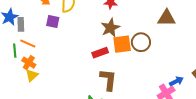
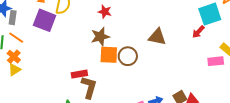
purple square: (53, 21) -> (45, 20), size x1.6
red rectangle: (100, 53) -> (79, 74), moved

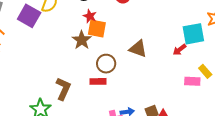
brown star: (100, 37) -> (82, 40), turned -30
orange square: (109, 55) -> (97, 29), moved
red rectangle: (79, 74) -> (98, 81), moved

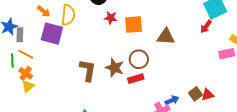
orange square: (97, 29) -> (133, 25), moved
brown star: (82, 40) -> (115, 68), moved
brown L-shape: (63, 89) -> (88, 70), moved

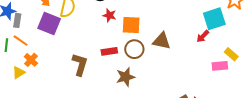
brown circle: (139, 59) -> (134, 49), moved
brown star: (115, 68) -> (125, 77), moved, turned 30
orange cross: (26, 73) -> (31, 60), moved
red rectangle: (136, 79) -> (109, 51), moved

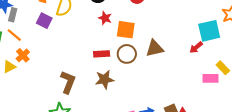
purple square: (49, 23) -> (44, 21), size x0.7
brown triangle: (162, 41) -> (155, 48), turned -30
brown L-shape: (80, 64) -> (68, 82), moved
brown star: (125, 77) -> (105, 79), moved

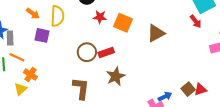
orange square: (126, 30) -> (123, 23), turned 30
red arrow: (196, 47) -> (196, 21), turned -72
brown circle: (127, 54) -> (87, 52), moved

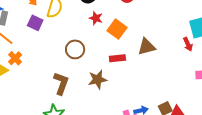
red rectangle: (106, 52) -> (117, 58), moved

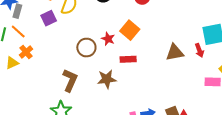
red star: (96, 18) -> (108, 39), moved
purple square: (35, 23) -> (49, 18), turned 35
brown triangle: (147, 47) -> (175, 53), moved

